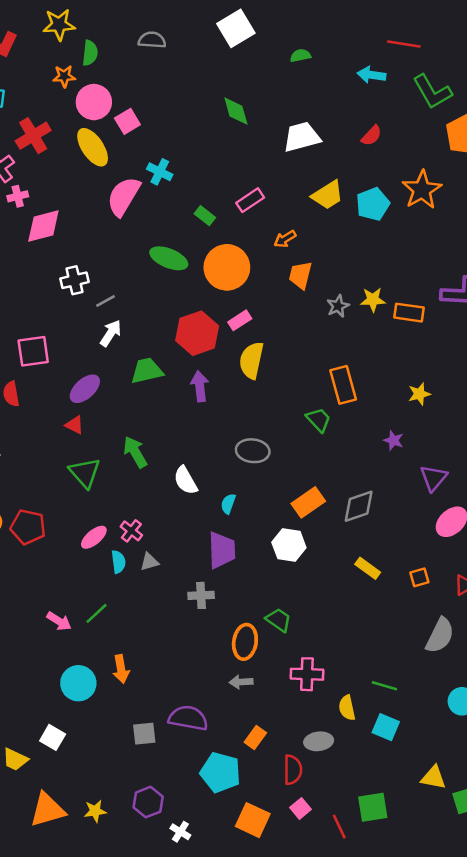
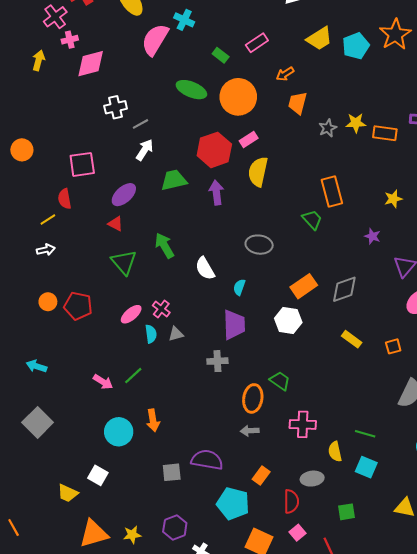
green square: (373, 807) -> (346, 512), moved, size x0.7

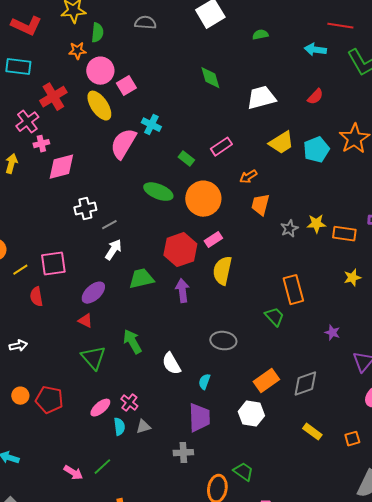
yellow star: (393, 199) -> (352, 278), moved
yellow line: (48, 220) -> (20, 270), moved

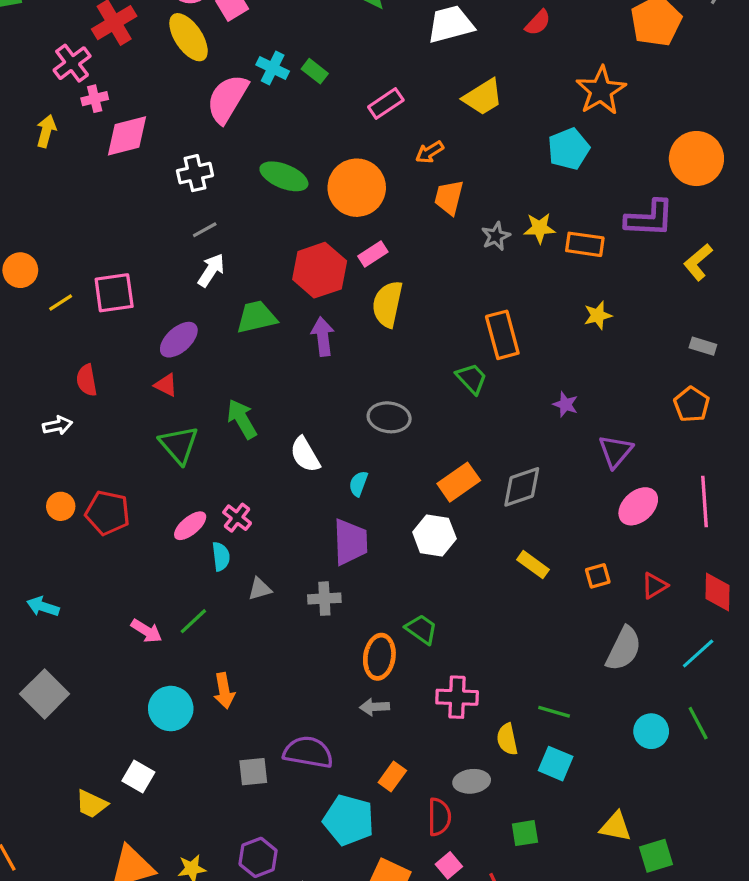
cyan pentagon: (316, 150) -> (569, 149), moved
green rectangle: (186, 159) -> (315, 71), moved
white cross: (85, 209) -> (195, 173), moved
red semicircle: (36, 297) -> (87, 380), moved
gray triangle: (143, 427) -> (260, 589), moved

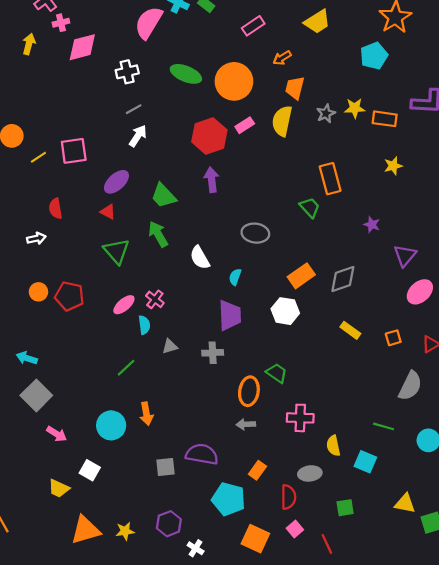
yellow semicircle: (387, 304) -> (282, 121), moved
green trapezoid: (256, 317) -> (163, 196), moved, turned -120
pink arrow: (146, 631) -> (57, 434), moved
gray square: (45, 694) -> (36, 395), moved
green line: (554, 712) -> (384, 426), moved

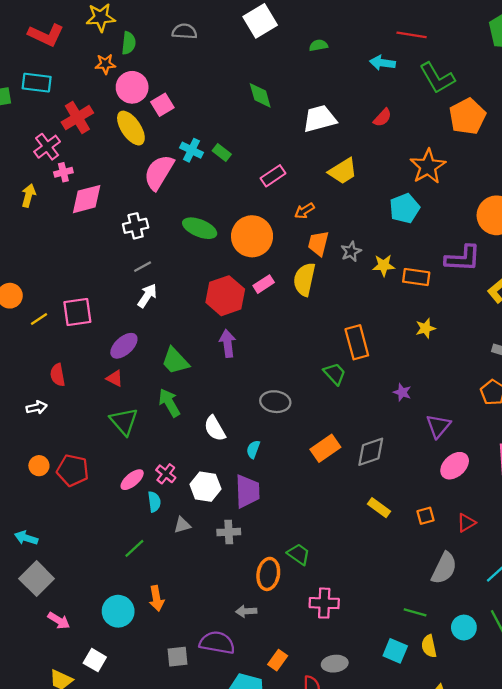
gray star: (326, 113) -> (351, 251), moved
white hexagon: (285, 311) -> (205, 487), moved
gray arrow: (246, 424) -> (246, 611), moved
yellow semicircle: (333, 446) -> (429, 646), moved

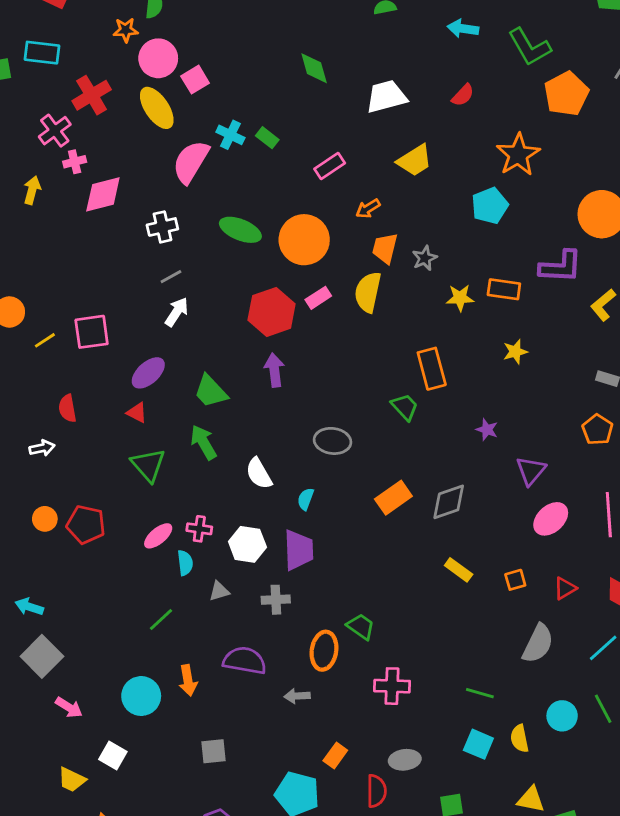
yellow star: (384, 265) -> (460, 298), moved
pink cross: (166, 474) -> (199, 529), turned -30
green line: (415, 612) -> (480, 693), moved
purple semicircle: (217, 643) -> (245, 661), moved

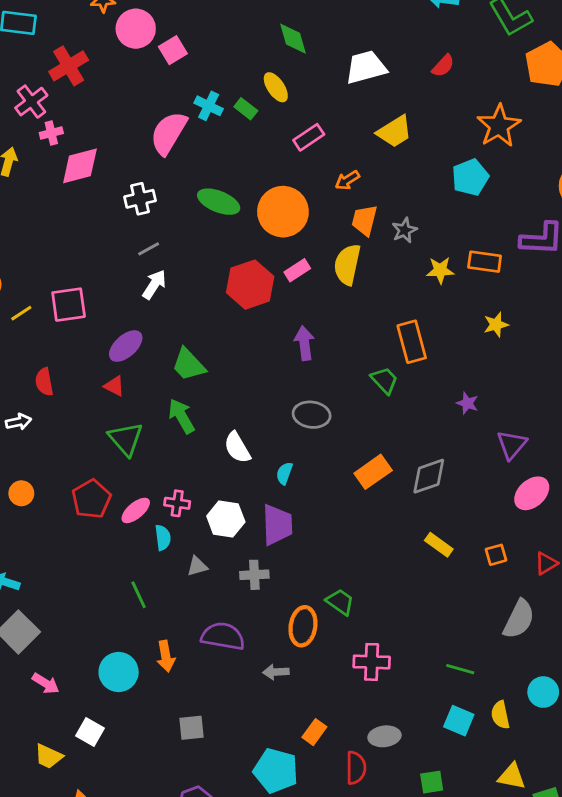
yellow ellipse: (157, 108) -> (276, 87), moved, size x0.7
purple arrow: (274, 370) -> (304, 343), moved
red pentagon: (86, 525) -> (91, 499), moved, turned 30
green line: (161, 619) -> (139, 595), turned -72

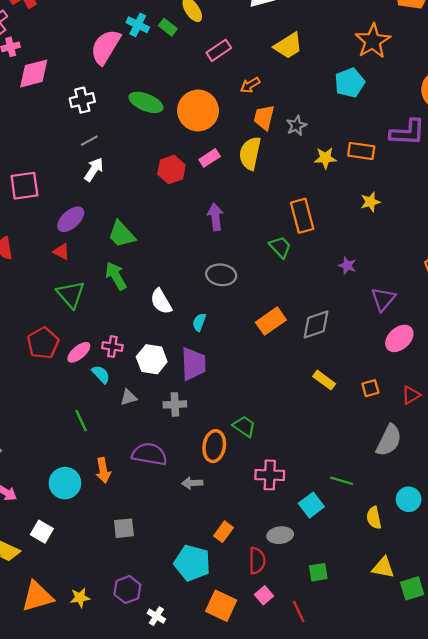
red hexagon: (250, 285) -> (171, 170), size x0.7
cyan semicircle: (163, 538) -> (101, 374), turned -36
cyan square: (459, 721) -> (311, 505), moved, turned 30

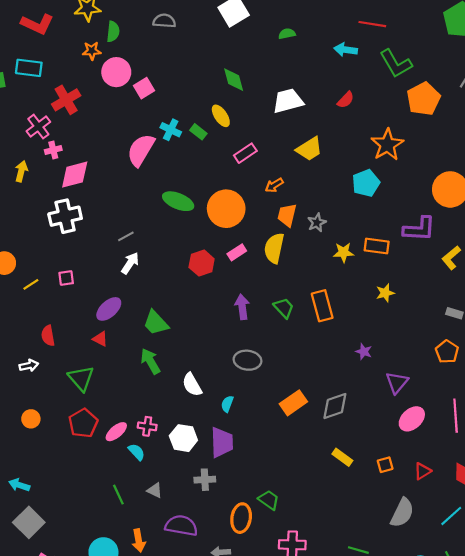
white cross: (82, 100) -> (65, 216), moved, size x1.4
pink square: (24, 186) -> (66, 278), size x0.6
green trapezoid: (280, 247) -> (284, 308), moved
green triangle: (71, 294) -> (81, 378), moved
gray triangle: (129, 397) -> (155, 490), moved, turned 42

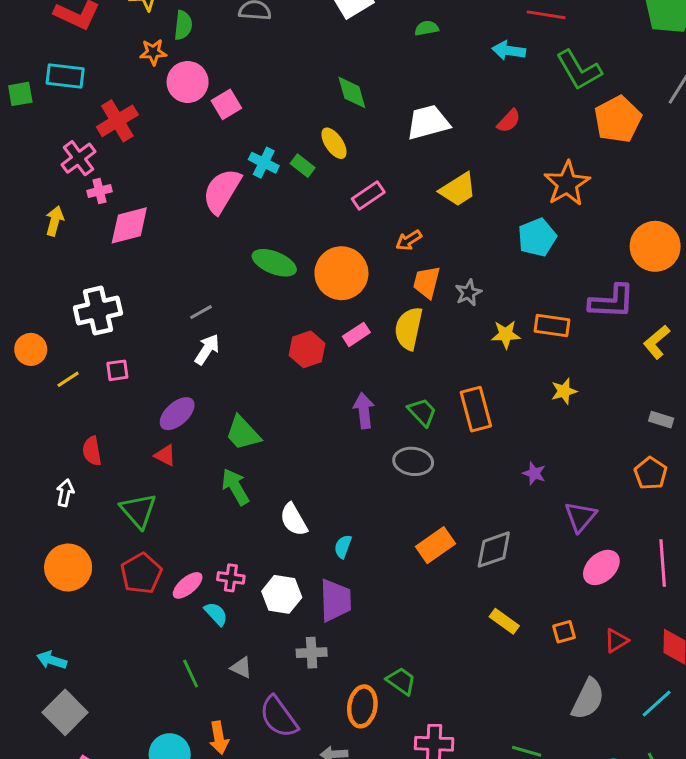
white cross: (65, 216) -> (98, 311), moved
gray ellipse: (247, 360) -> (413, 461), moved
white arrow: (29, 366) -> (65, 493), turned -66
orange circle: (31, 419) -> (68, 567), size x1.8
purple semicircle: (181, 526) -> (279, 717), turned -136

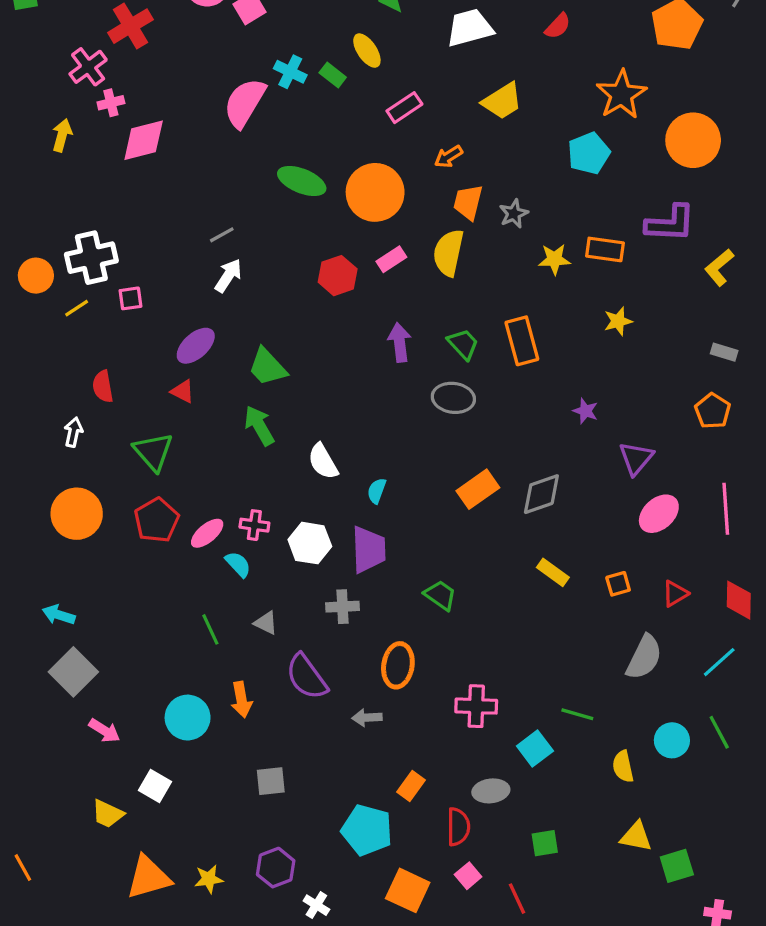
orange circle: (655, 246) -> (693, 140), moved
white cross: (98, 311) -> (91, 258), moved
green trapezoid: (401, 681) -> (440, 595), moved

